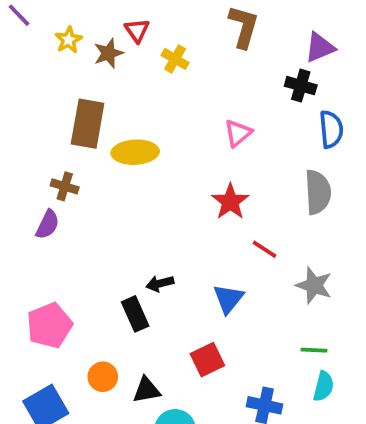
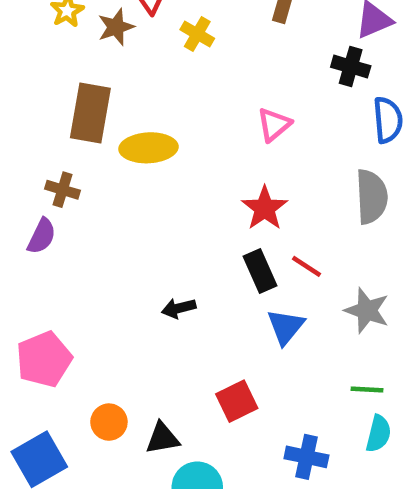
blue triangle: (228, 299) -> (286, 327), moved
black rectangle: (135, 314) -> (260, 271), moved

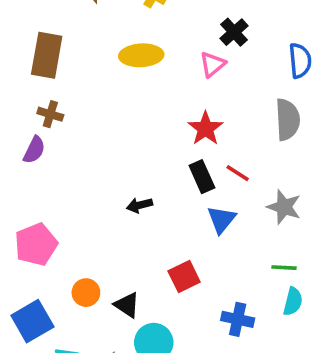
black cross: (351, 67) -> (234, 32), moved, turned 32
brown rectangle: (90, 113) -> (47, 55), moved
yellow ellipse: (148, 148) -> (141, 55), moved
black triangle: (162, 438) -> (127, 305), turned 44

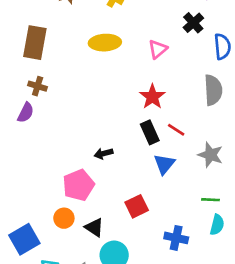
black cross: (234, 32) -> (193, 23), moved
pink pentagon: (36, 244) -> (78, 185), moved

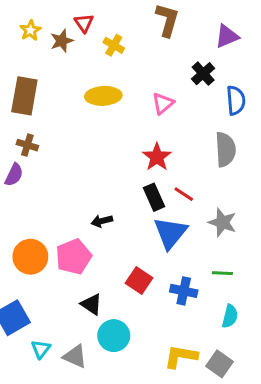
blue triangle: (164, 164) -> (170, 233), size x1.4
red square: (137, 206) -> (139, 281), turned -30
orange circle: (64, 218) -> (30, 257), moved, size x1.5
cyan semicircle: (217, 225) -> (230, 316), moved
blue cross: (176, 238) -> (184, 291), moved

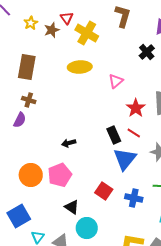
yellow cross: (114, 45) -> (87, 33), size x1.6
pink triangle: (163, 103) -> (116, 81), moved
red star: (157, 157) -> (136, 108), moved
black arrow: (102, 221) -> (69, 143), moved

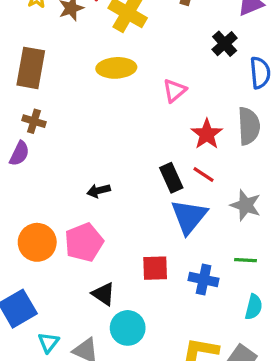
red square: (104, 191) -> (155, 268), turned -36

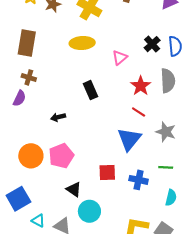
black cross: (225, 44) -> (152, 44), moved
black rectangle: (171, 178) -> (90, 90), moved
black arrow: (99, 191) -> (58, 117), moved
cyan triangle: (48, 342) -> (38, 221), turned -40

